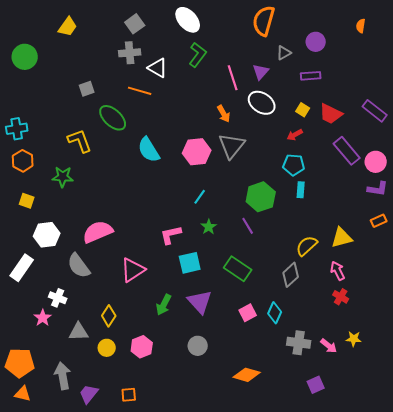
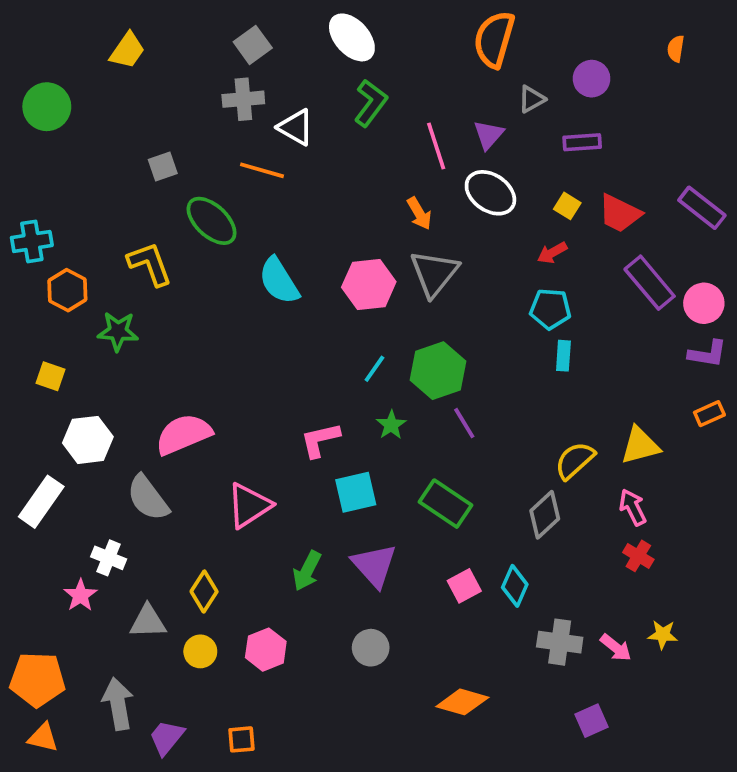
orange hexagon: (23, 161) -> (67, 290), moved
green hexagon: (261, 197) -> (438, 371), moved

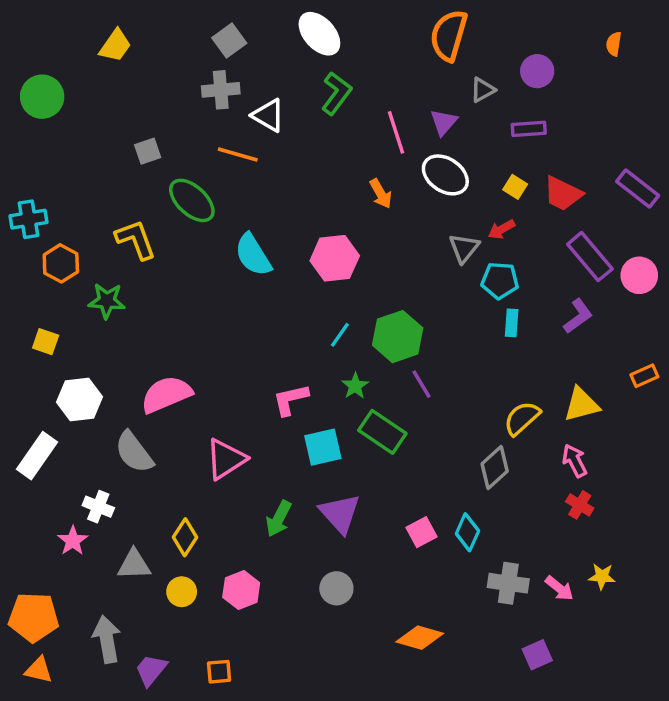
gray triangle: (434, 273) -> (464, 248), moved, size x0.7
purple L-shape: (708, 354) -> (578, 316), moved, turned -45
green rectangle: (446, 504) -> (382, 432), moved

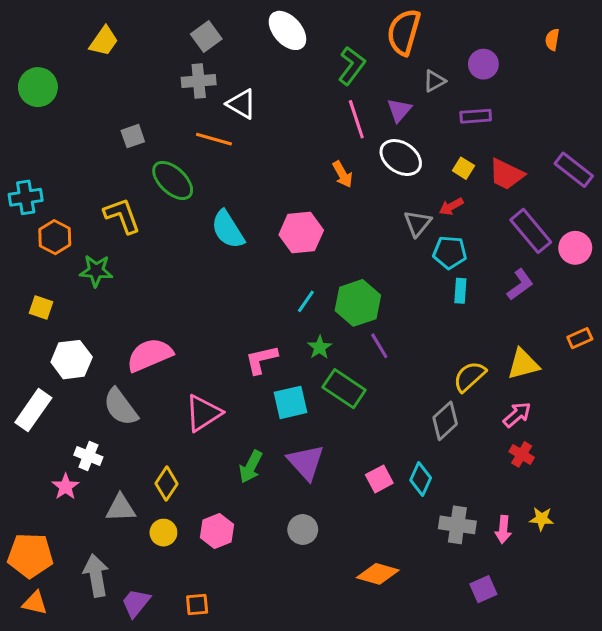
green L-shape: (336, 93) -> (352, 66), moved
pink arrow: (575, 461) -> (517, 415), turned 76
pink arrow: (559, 588) -> (503, 529), turned 56

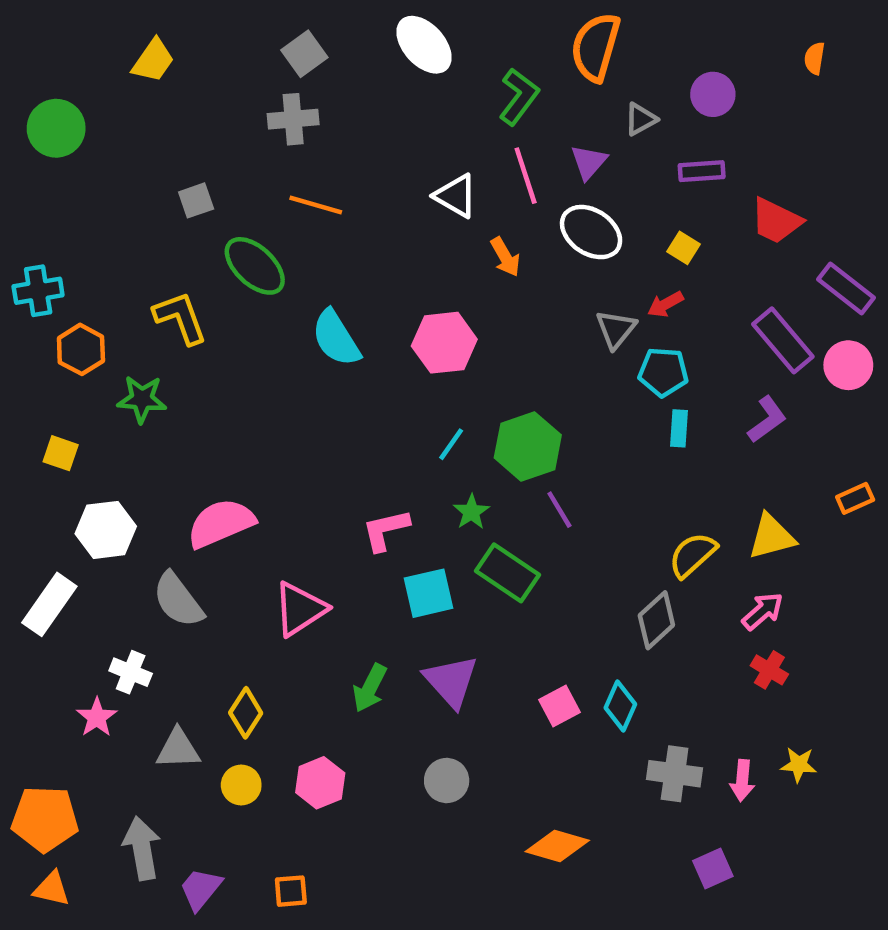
white triangle: (242, 104) -> (456, 196), moved
purple rectangle: (574, 170) -> (846, 288), moved
red trapezoid: (506, 174) -> (776, 221), moved

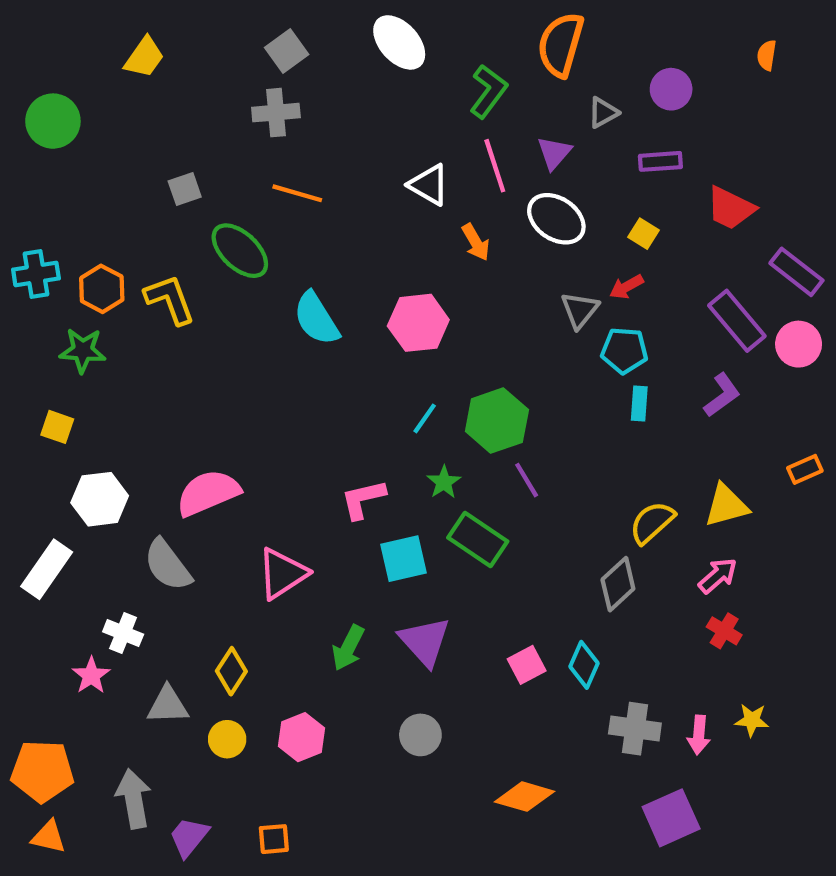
orange hexagon: (81, 349) -> (102, 289), moved
green star: (142, 399) -> (83, 350), moved
purple square: (713, 869) -> (671, 818), size x1.5

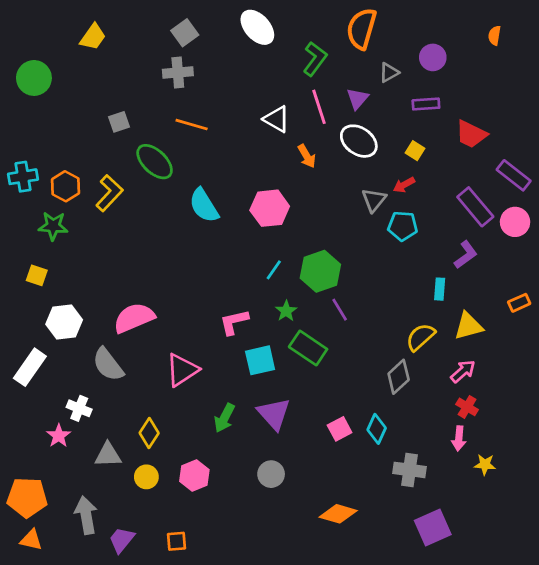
yellow L-shape: (170, 299) -> (109, 193), turned 63
cyan rectangle: (639, 404) -> (440, 289), moved
pink arrow: (699, 735) -> (459, 438), moved

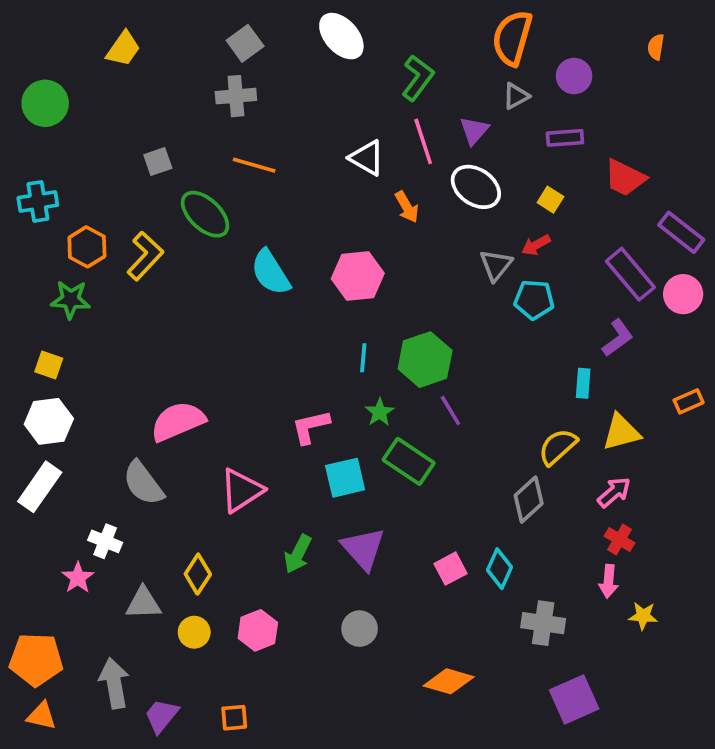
orange semicircle: (362, 29) -> (512, 38), moved
cyan cross: (23, 177) -> (38, 201), moved
cyan line: (274, 270) -> (363, 358), turned -30
white hexagon: (64, 322) -> (49, 421), moved

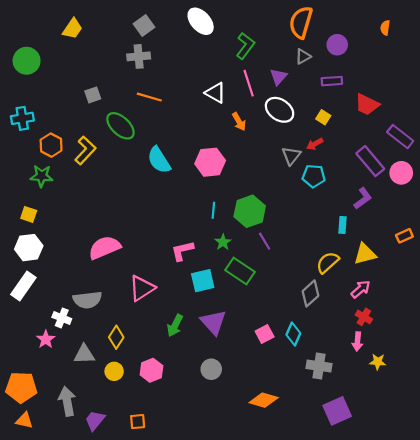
gray semicircle: (143, 483) -> (87, 300), moved, turned -60

